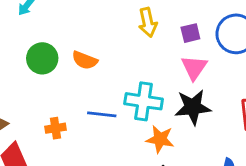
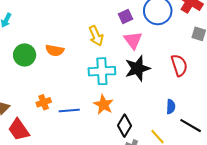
yellow arrow: (148, 22) -> (96, 36), moved
blue line: (102, 114) -> (69, 111), moved
orange star: (160, 139) -> (104, 105), moved, turned 30

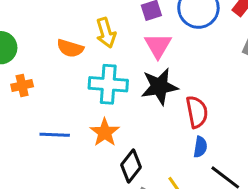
orange semicircle: (55, 50) -> (70, 48), moved
red semicircle: (179, 65) -> (197, 112), moved
orange cross: (44, 102) -> (22, 85), moved

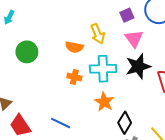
orange cross: (22, 85) -> (74, 77), moved, turned 32
blue line: (55, 135) -> (61, 123), moved, turned 30

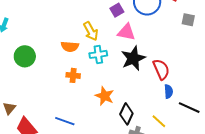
pink triangle: (134, 39) -> (126, 32), turned -36
cyan cross: (103, 69) -> (98, 54), moved, size x0.7

